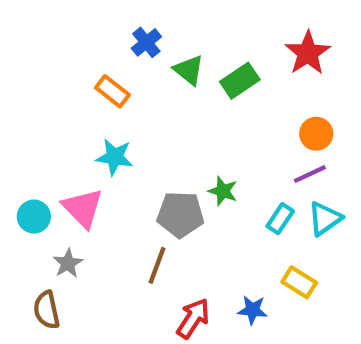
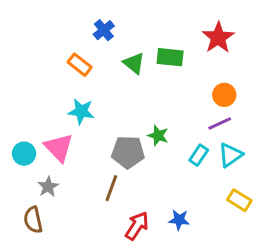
green triangle: (189, 70) -> (134, 63), moved
green rectangle: (240, 81) -> (170, 57), turned 40
yellow rectangle: (299, 282) -> (239, 200), moved

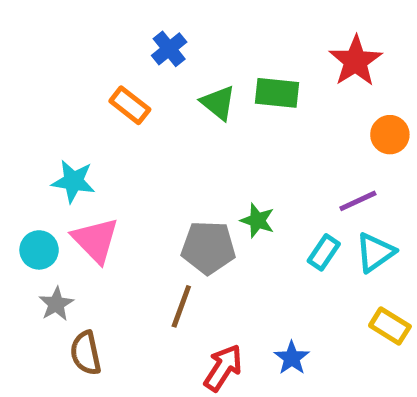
orange circle: (224, 95) -> (390, 135), moved
cyan star: (81, 111) -> (73, 181), moved
gray star: (48, 187) -> (56, 304), moved
brown semicircle: (33, 220) -> (86, 353), moved
blue star: (179, 220) -> (292, 358), turned 30

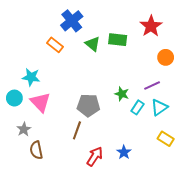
blue cross: (169, 49) -> (72, 21), size x1.5
green star: (257, 221) -> (122, 94), moved
cyan circle: (39, 250) -> (14, 98), moved

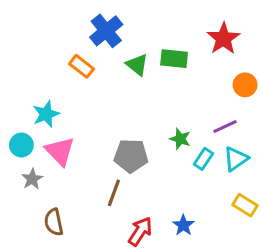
cyan star: (31, 77) -> (46, 114), turned -30
gray star: (24, 129) -> (32, 179), moved

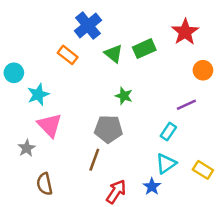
green rectangle: (174, 59) -> (144, 49), turned -30
green star: (180, 139) -> (124, 96), moved
cyan circle: (21, 145) -> (14, 73), moved
cyan triangle: (236, 159) -> (166, 164), moved

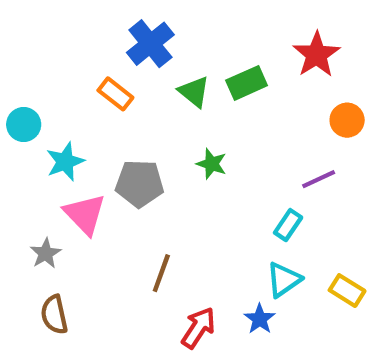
gray pentagon: (108, 129) -> (139, 183), moved
brown semicircle: (45, 184) -> (54, 315), moved

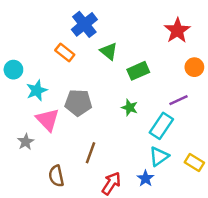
green rectangle: (247, 83) -> (138, 71), moved
green star: (212, 164) -> (130, 108), moved
cyan rectangle: (288, 225) -> (161, 126), size x1.5
brown semicircle: (54, 315) -> (56, 176), moved

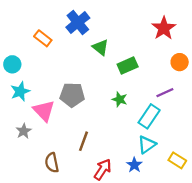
orange rectangle: (65, 53) -> (43, 38), moved
cyan star: (37, 90) -> (20, 91), moved
yellow rectangle: (194, 163) -> (177, 160), moved

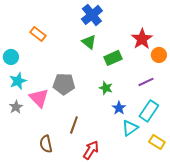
blue cross: (78, 23) -> (92, 15), moved
red star: (164, 28) -> (142, 39), moved
cyan rectangle: (149, 116) -> (149, 111), moved
gray star: (24, 131) -> (16, 107), moved
blue star: (134, 165) -> (119, 108), moved

